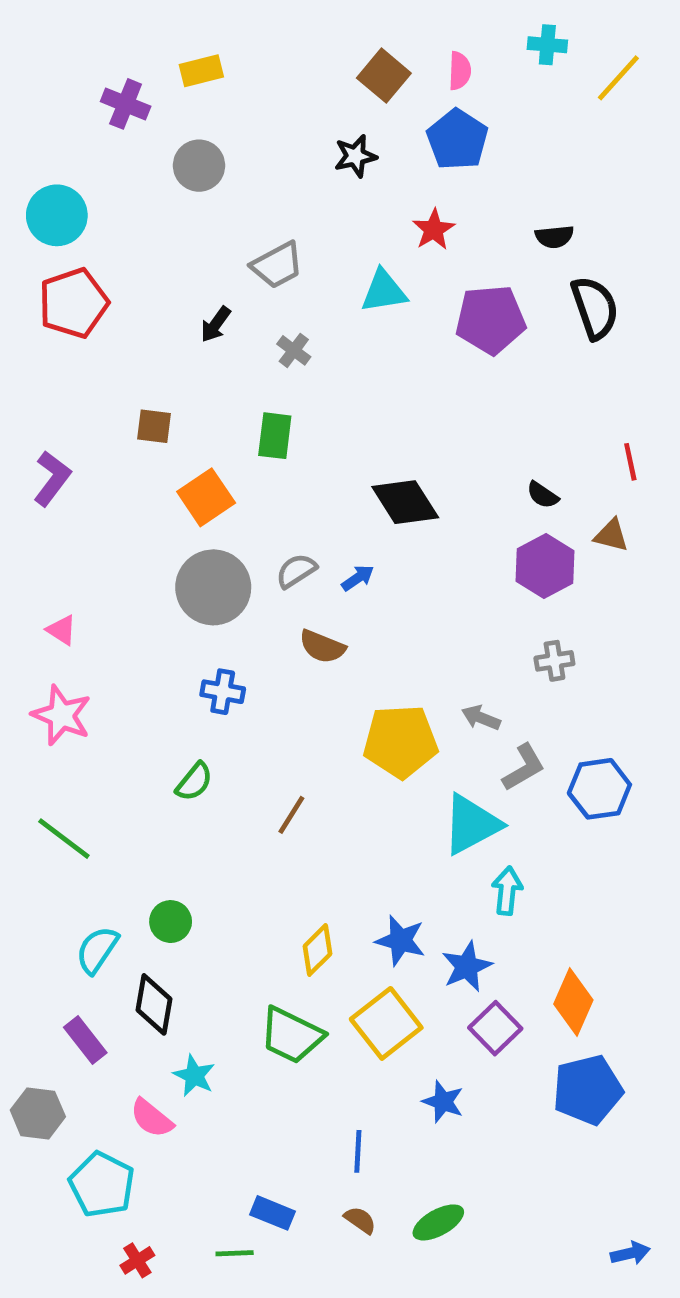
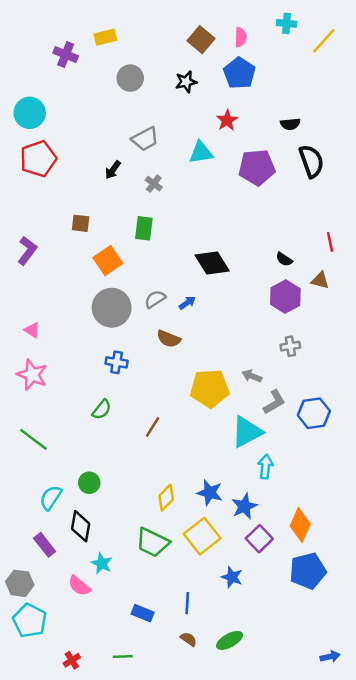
gray circle: (199, 166) -> (130, 78), moved
cyan pentagon: (102, 1185) -> (30, 621), moved
blue rectangle: (272, 1213) -> (143, 613), moved

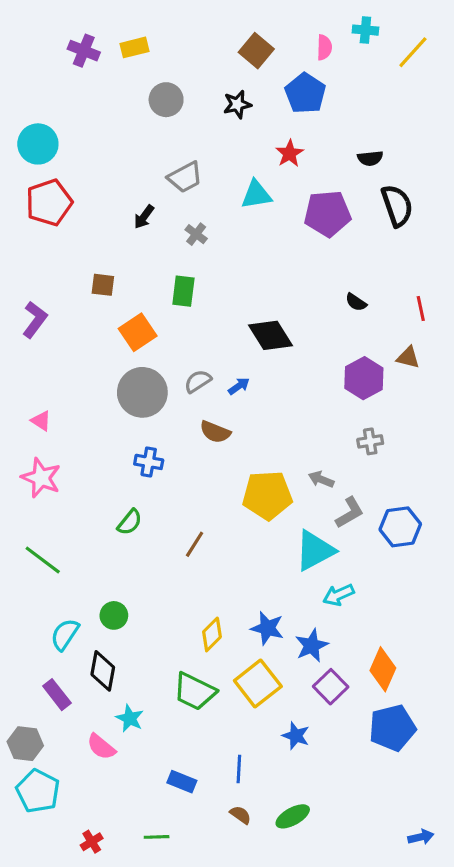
pink semicircle: (241, 37) -> (324, 47), moved
purple cross: (66, 55) -> (84, 51), moved
black semicircle: (284, 259) -> (356, 302), moved
cyan arrow: (266, 467) -> (339, 595), turned -120

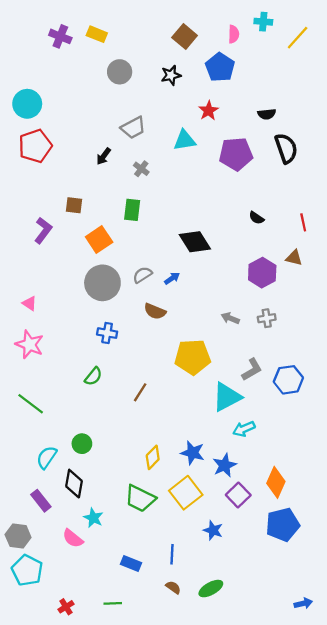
yellow rectangle: (134, 47) -> (97, 34), turned 36
purple L-shape: (35, 320) -> (43, 230), moved
gray arrow: (321, 479) -> (230, 318), moved

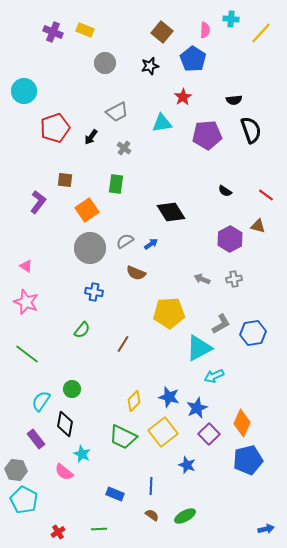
red pentagon: (35, 146) -> (55, 128), moved
red line: (303, 222) -> (266, 195), turned -42

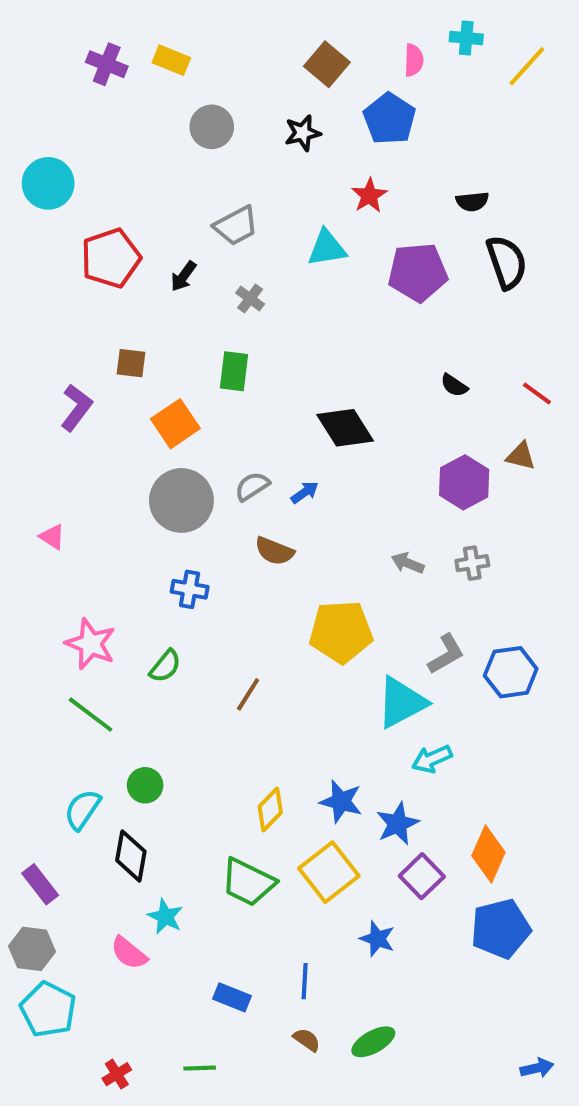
pink star: (26, 302) -> (91, 644), moved
green line: (27, 354) -> (91, 715), moved
purple rectangle: (36, 439) -> (40, 884), moved

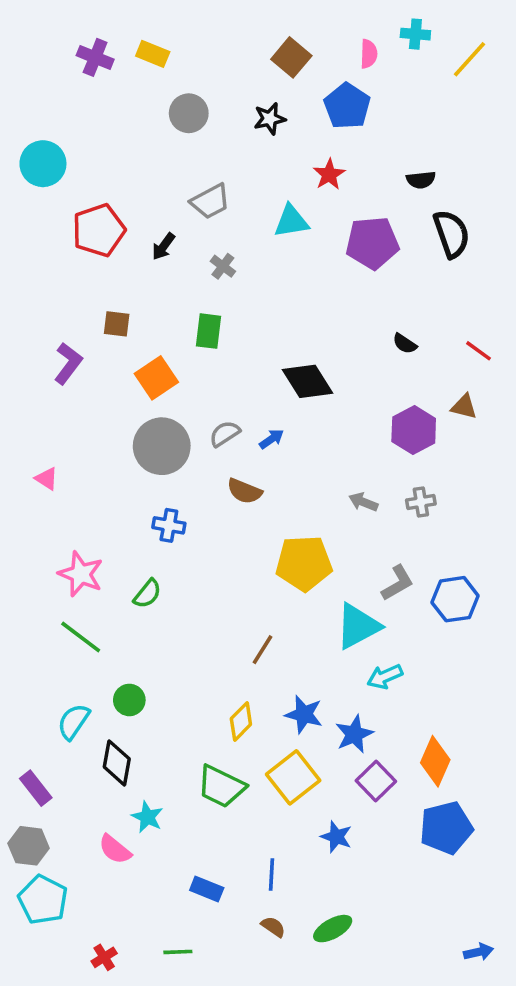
brown line: (248, 694) -> (262, 650), moved

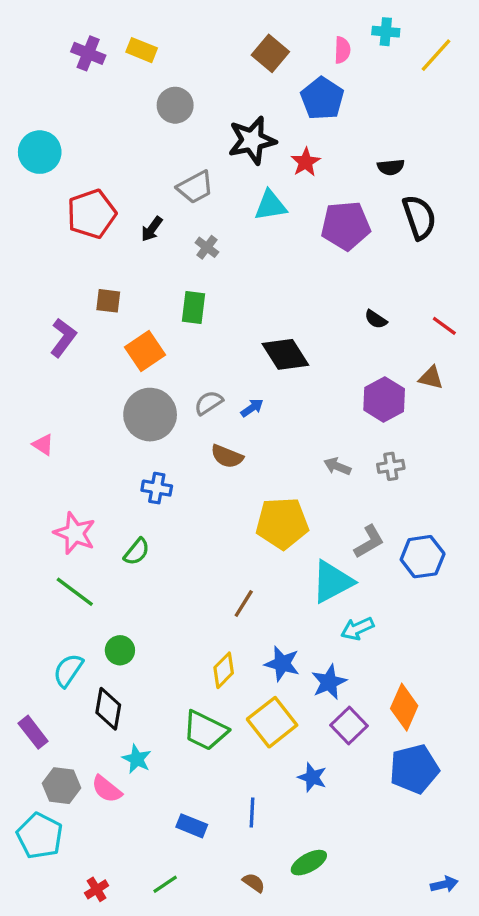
black star: (270, 119) -> (252, 140), moved, size x1.6
gray hexagon: (29, 846) -> (61, 786), moved
brown semicircle: (273, 927) -> (254, 883), moved
green line: (178, 952) -> (165, 884), turned -32

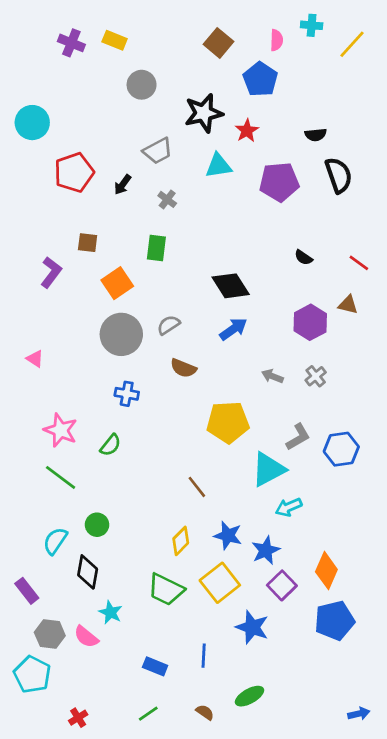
blue arrow: (252, 408) -> (233, 329), moved, size x1.5
gray cross: (391, 466) -> (316, 376), turned -30
brown line: (244, 603) -> (197, 487), turned -70
blue star: (312, 777) -> (252, 627), size x1.4
green line: (165, 884) -> (148, 714), moved

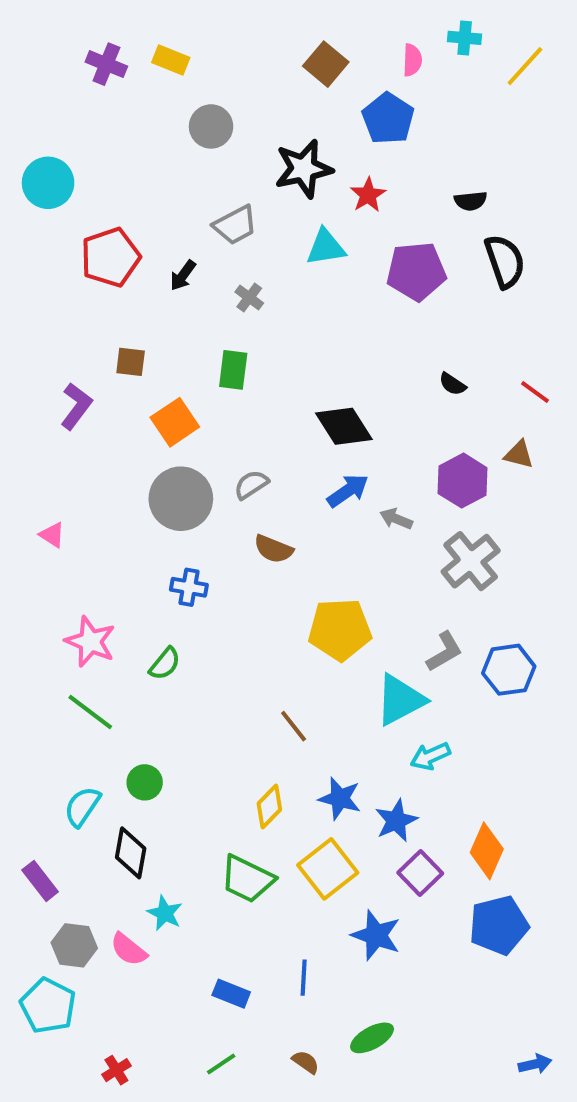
gray arrow: (272, 376) -> (396, 519), moved
gray cross: (316, 376) -> (471, 561), size x1.8

